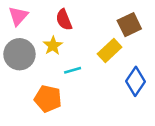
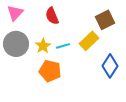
yellow star: (53, 46) -> (43, 46), moved
cyan line: (73, 70) -> (63, 46), moved
orange pentagon: (48, 99) -> (50, 71), moved

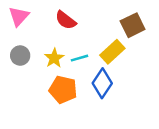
red semicircle: (52, 16) -> (66, 20), turned -30
gray circle: (16, 44) -> (20, 56), size x0.6
blue diamond: (110, 66) -> (102, 83), moved

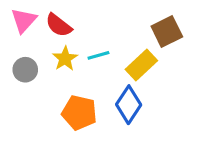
red semicircle: (66, 20) -> (59, 25), moved
yellow star: (54, 58) -> (65, 59), moved
cyan line: (80, 58) -> (98, 55), moved

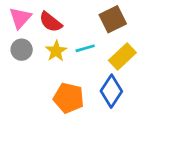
brown square: (167, 32) -> (113, 19), moved
gray circle: (25, 70) -> (22, 50), moved

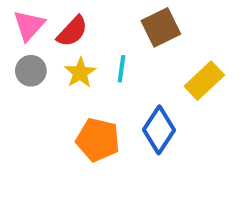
red semicircle: (51, 22) -> (72, 31), turned -85
cyan line: (85, 48) -> (122, 69), turned -66
yellow rectangle: (122, 57) -> (204, 81), moved

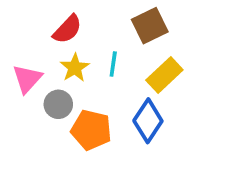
pink triangle: (29, 25) -> (27, 79), moved
gray circle: (31, 71) -> (58, 104), moved
yellow rectangle: (204, 81) -> (164, 75), moved

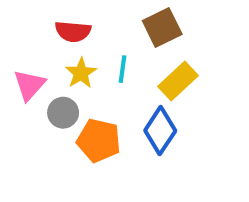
red semicircle: (67, 29) -> (73, 31), turned 52

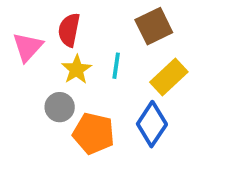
red semicircle: (73, 31) -> (69, 30), turned 96
pink triangle: (29, 85) -> (28, 47), moved

